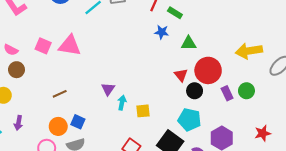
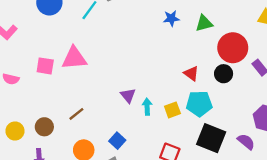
brown circle: (17, 70) -> (44, 127), moved
red triangle: (181, 75) -> (191, 73), moved
cyan pentagon: (189, 120) -> (199, 104), moved
blue square: (78, 122) -> (117, 141), moved, turned 32

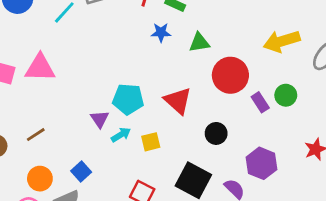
red triangle: (191, 73) -> (178, 101), size x1.5
black circle: (224, 74) -> (216, 133), moved
cyan pentagon: (199, 104) -> (128, 99), moved
cyan arrow: (147, 107) -> (121, 135), turned 56

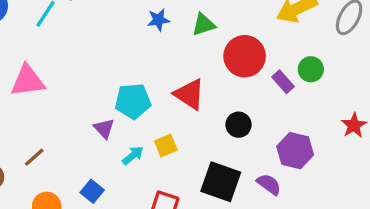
cyan arrow: (121, 135) -> (133, 155), moved

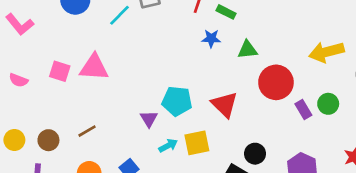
black circle: (238, 125) -> (255, 154), moved
yellow square: (166, 146) -> (197, 143), size x1.4

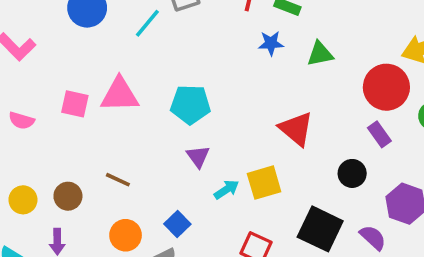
red circle: (276, 82) -> (386, 87), moved
cyan pentagon: (177, 101) -> (190, 104), moved
purple rectangle: (303, 109) -> (379, 134), moved
brown line: (87, 131) -> (118, 180), turned 60
black circle: (255, 154) -> (352, 173), moved

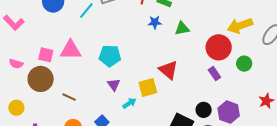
black circle: (352, 173) -> (204, 110), moved
yellow square: (264, 183) -> (148, 88), moved
brown circle: (68, 196) -> (41, 79), moved, size x1.6

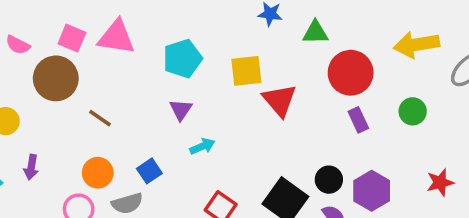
red circle: (219, 47) -> (351, 73), moved
cyan pentagon: (110, 56) -> (182, 59), turned -30
yellow square: (148, 88) -> (246, 71), moved

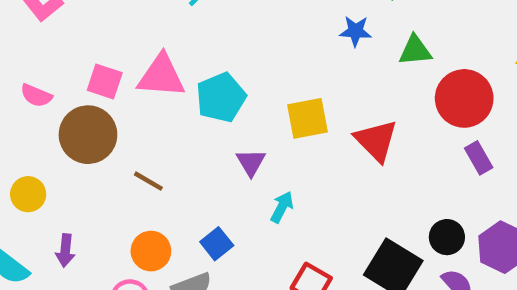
cyan pentagon: (182, 59) -> (221, 97), moved
yellow square: (246, 71) -> (308, 118), moved
cyan arrow: (202, 146) -> (282, 207), turned -35

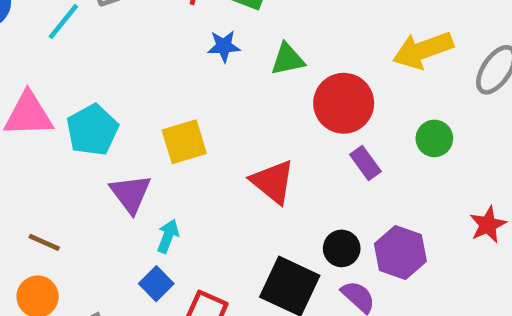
red triangle: (376, 140) -> (273, 182), moved
purple triangle: (251, 162) -> (131, 194), size x1.4
brown line: (148, 181) -> (44, 242), moved
blue square: (217, 244) -> (156, 284), moved

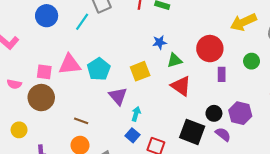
blue star: (224, 46) -> (160, 42), moved
green triangle: (288, 59) -> (175, 60), moved
purple rectangle: (365, 163) -> (222, 74), turned 40

